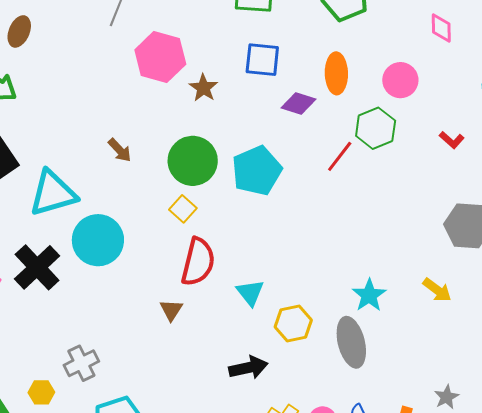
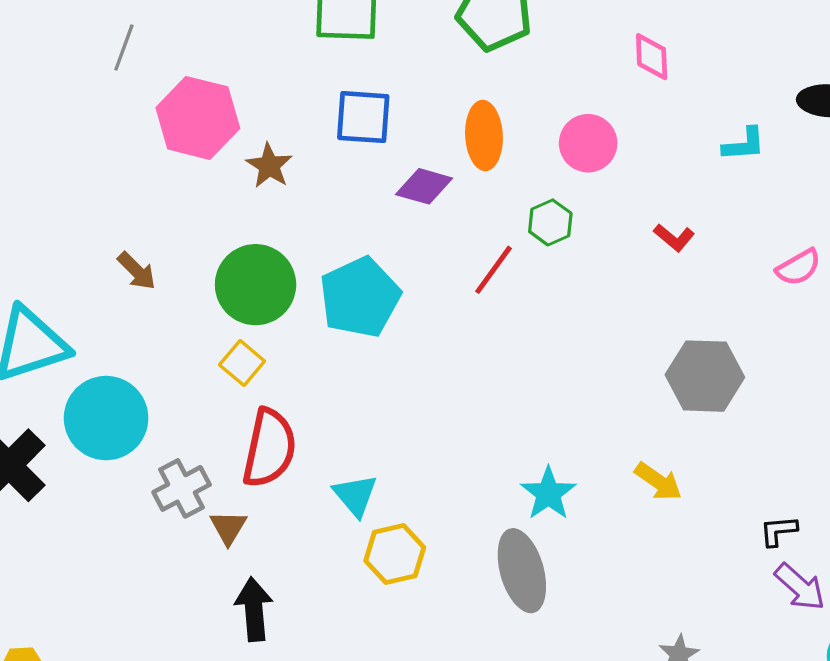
green hexagon: (376, 128) -> (550, 222), size x0.7
yellow hexagon: (293, 324) -> (395, 554), moved
gray cross: (81, 363) -> (182, 488), moved
black arrow: (248, 368) -> (254, 609), moved, turned -81

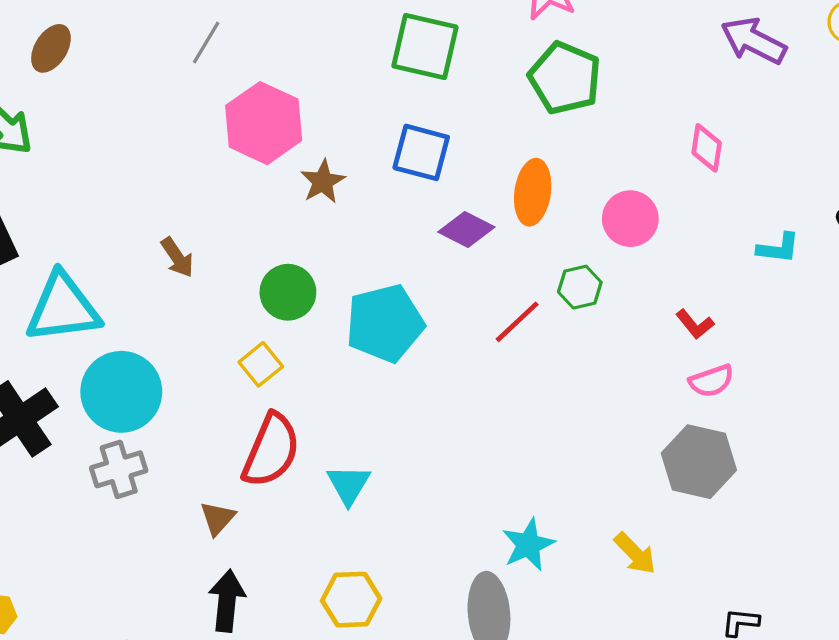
pink semicircle: (798, 267) -> (711, 381), moved
green circle: (256, 285) -> (288, 292), size x0.7
gray cross: (182, 488) -> (119, 469), moved
cyan triangle: (355, 495) -> (348, 485), moved
yellow hexagon: (395, 554) -> (351, 600), moved

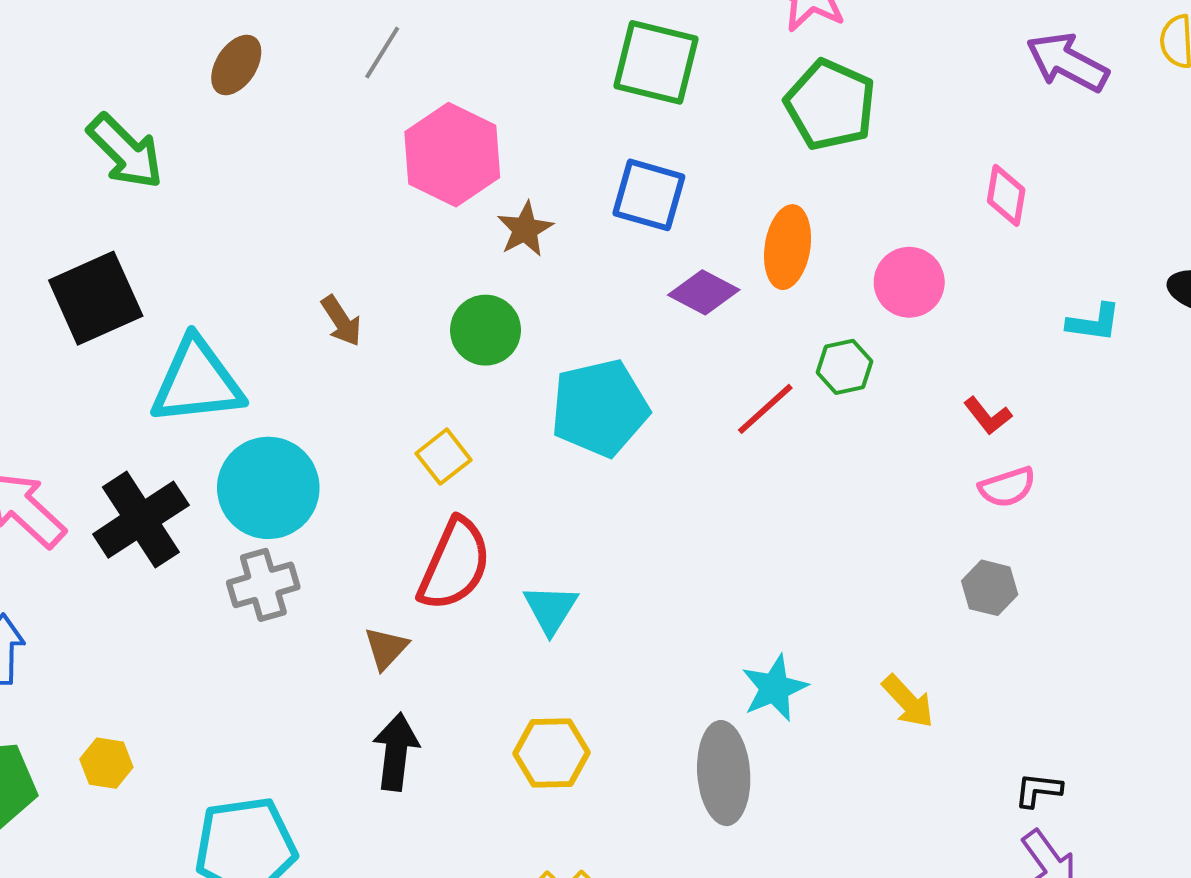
brown ellipse: (51, 48) -> (236, 65), moved
green circle: (288, 292) -> (485, 330), moved
gray hexagon: (699, 462) -> (990, 588), size x0.6

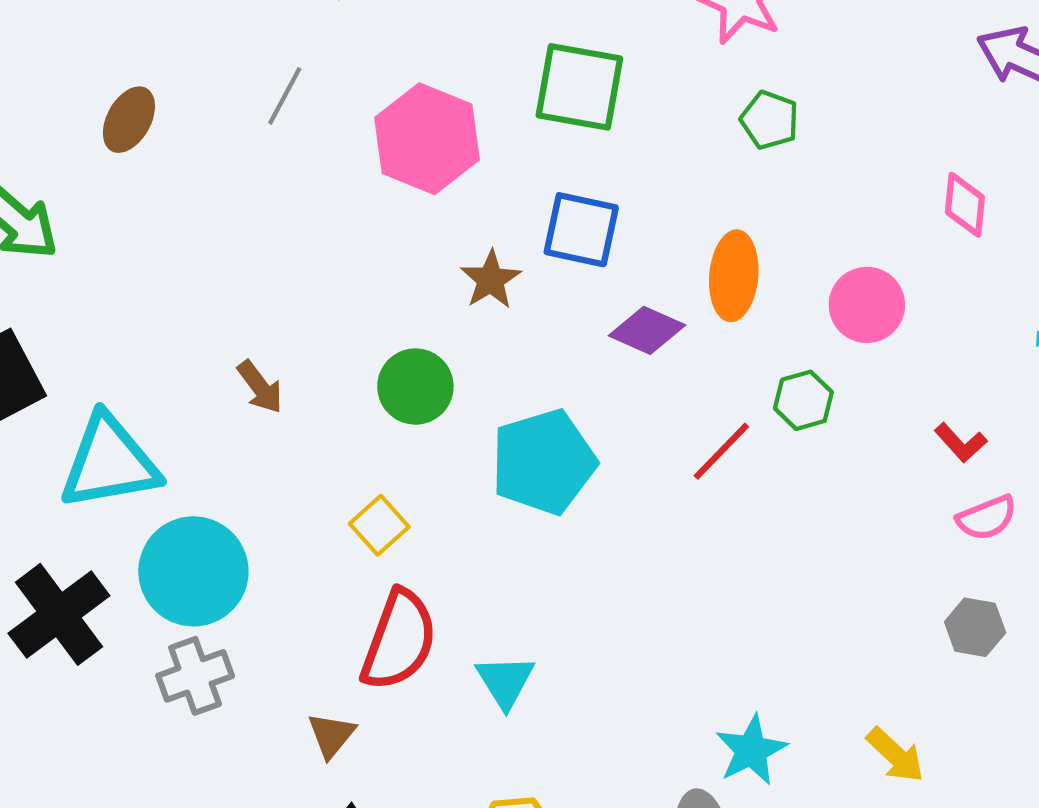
green pentagon: (830, 105) -> (770, 120), size x0.6
pink hexagon: (452, 155) -> (427, 139), moved
brown star: (525, 229) -> (491, 280), moved

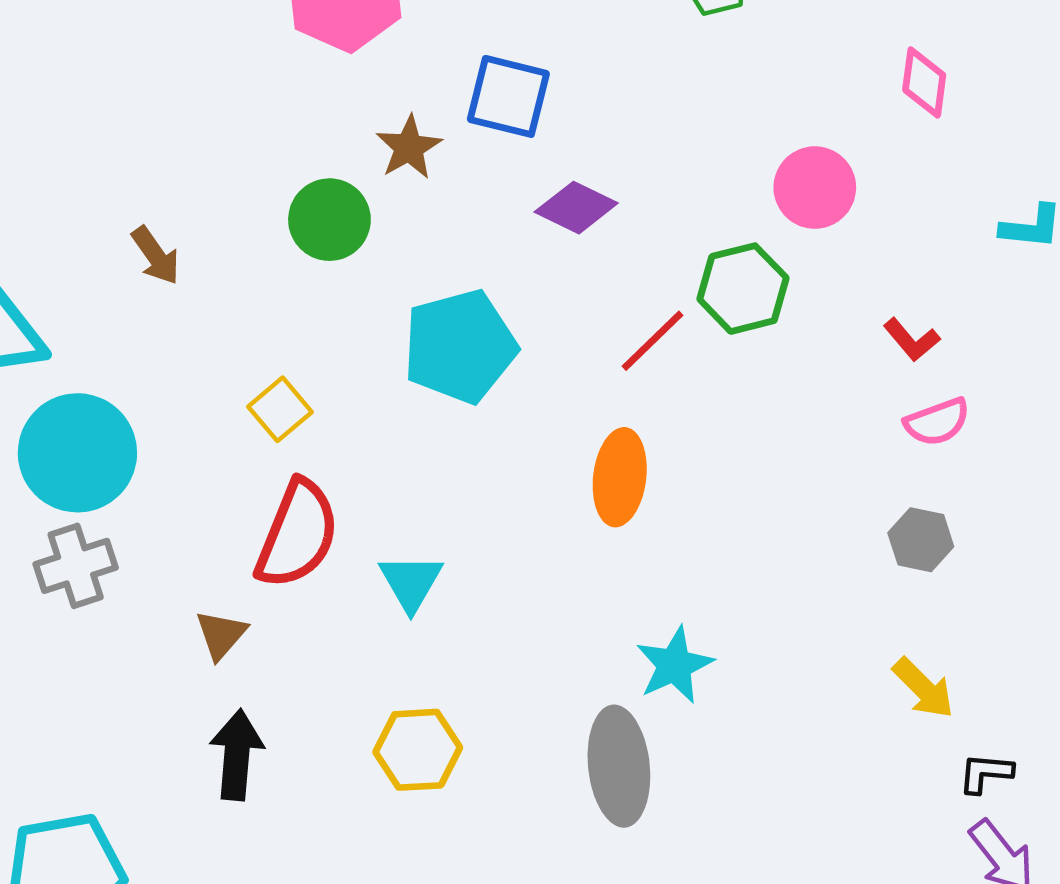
orange ellipse: (734, 276) -> (620, 477), moved
green circle: (415, 387) -> (329, 220), moved
green hexagon: (803, 400) -> (743, 289), size x1.4
yellow arrow: (895, 755) -> (923, 688), moved

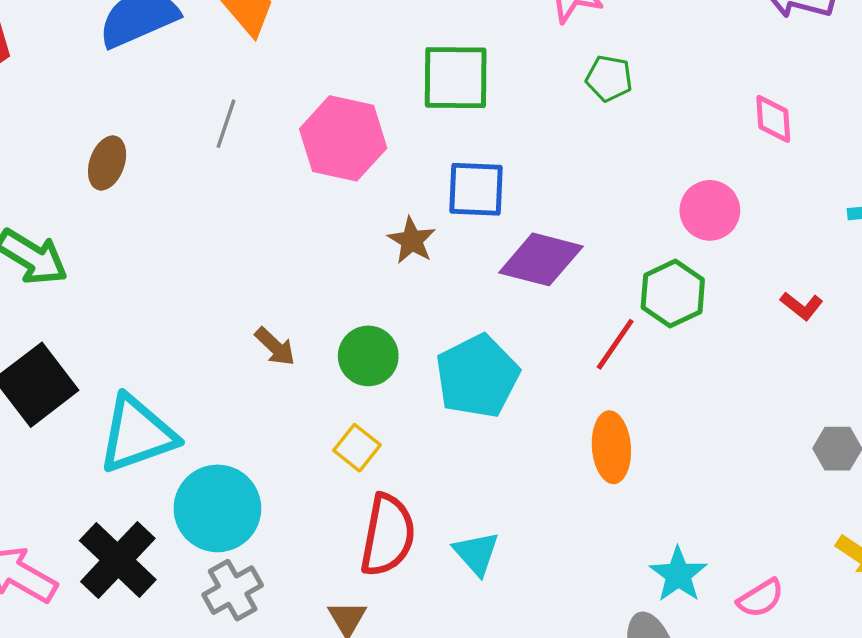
purple diamond: (576, 208) -> (541, 259), size x1.4
green circle: (329, 220) -> (368, 356), moved
brown arrow: (156, 256) -> (275, 347), moved
pink semicircle: (937, 422) -> (761, 598), moved

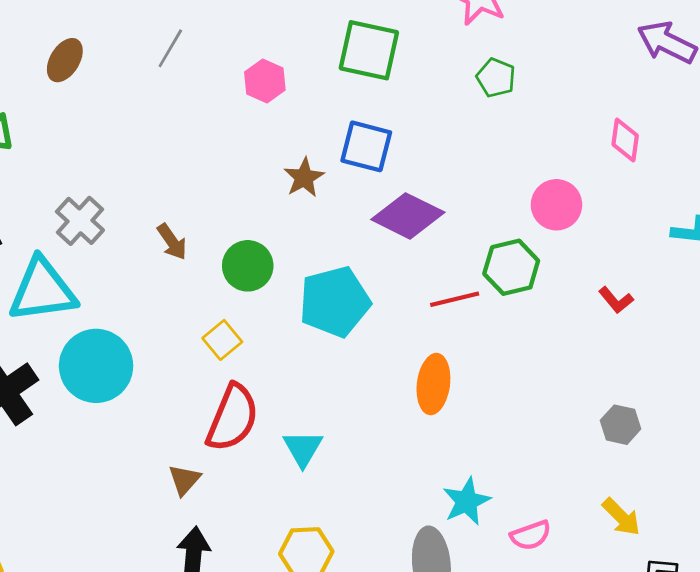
pink hexagon: (343, 138) -> (265, 81), size x0.6
red line: (615, 344) -> (455, 299), turned 30
gray cross: (233, 590) -> (80, 221), moved, turned -30

